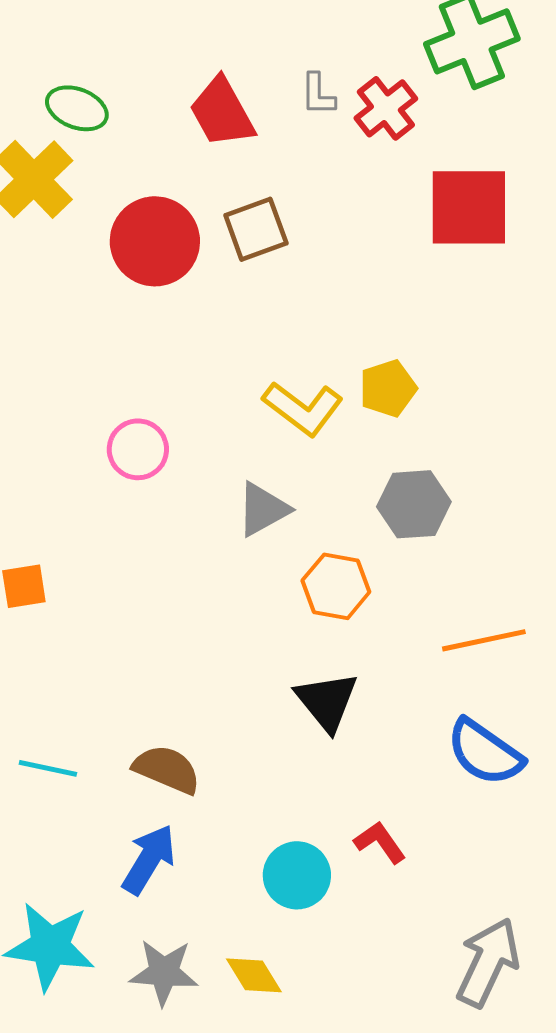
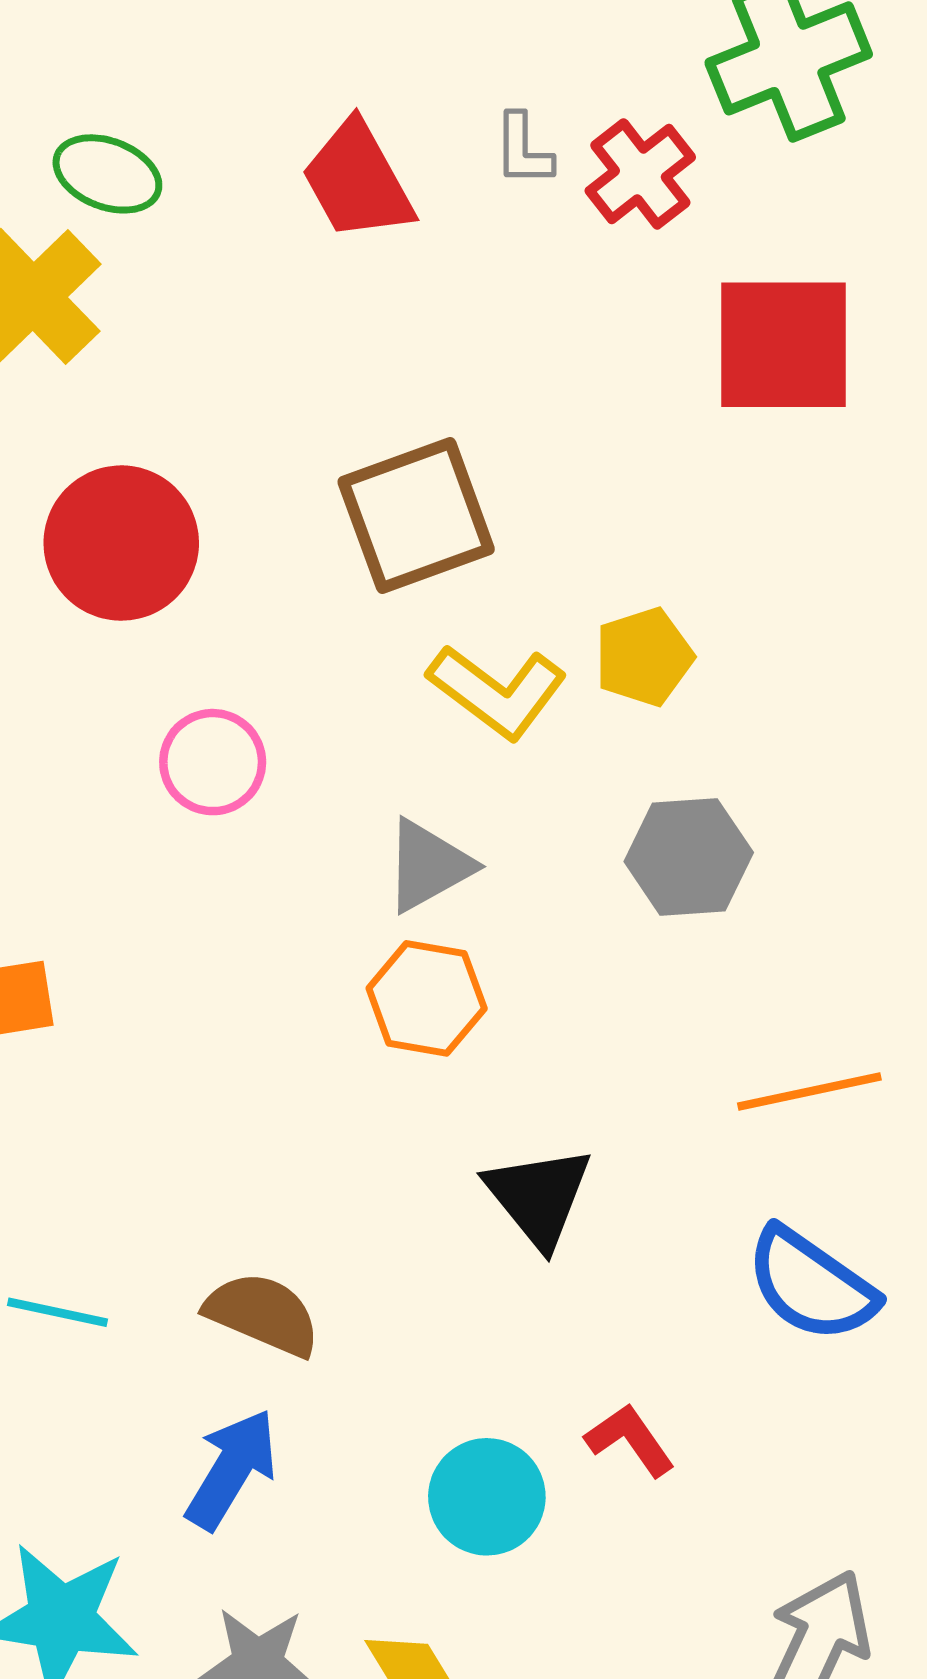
brown square: (256, 229) -> (416, 515), moved, size x1.4
red circle: (155, 241) -> (121, 543), moved
orange hexagon: (336, 586) -> (427, 998), moved

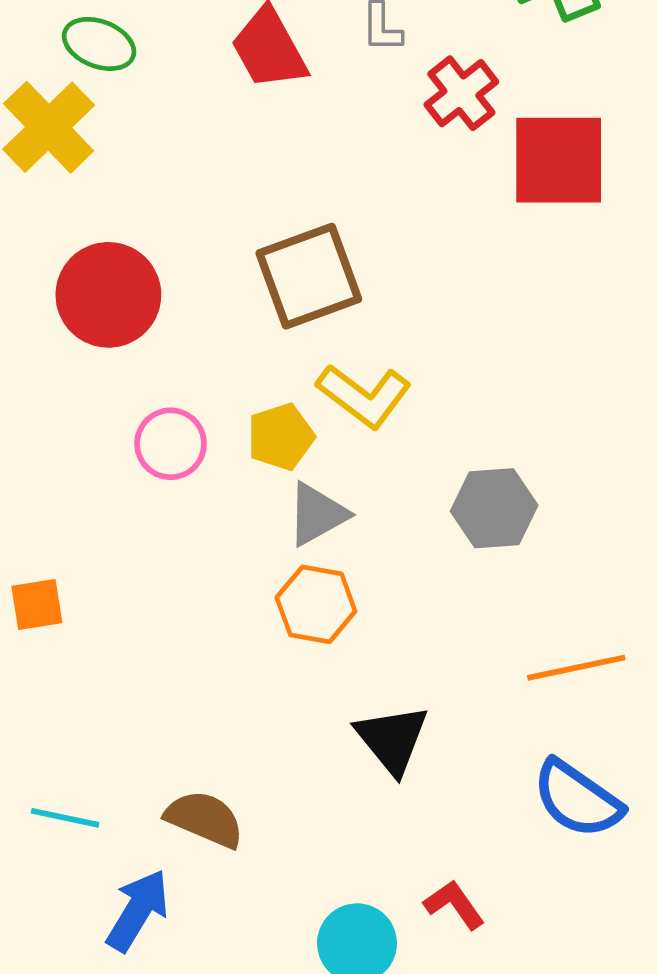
red cross: (640, 174) -> (461, 93), moved
yellow pentagon: (644, 657) -> (281, 437), moved
blue arrow: (232, 1469) -> (138, 910), moved

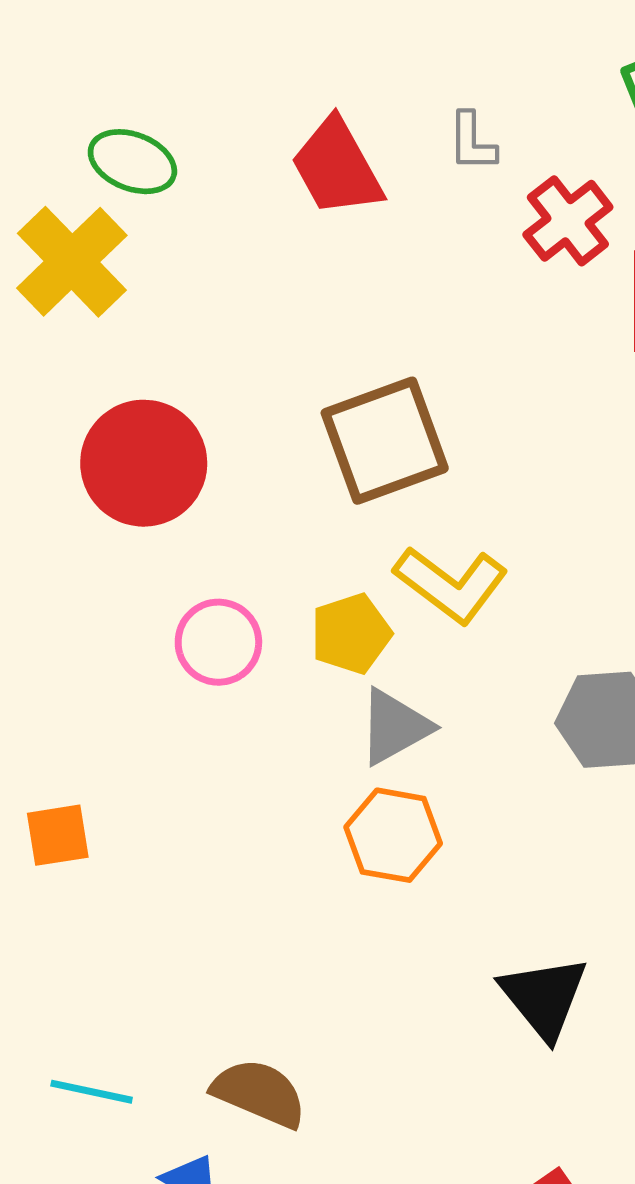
black triangle: (392, 739) -> (544, 997), moved

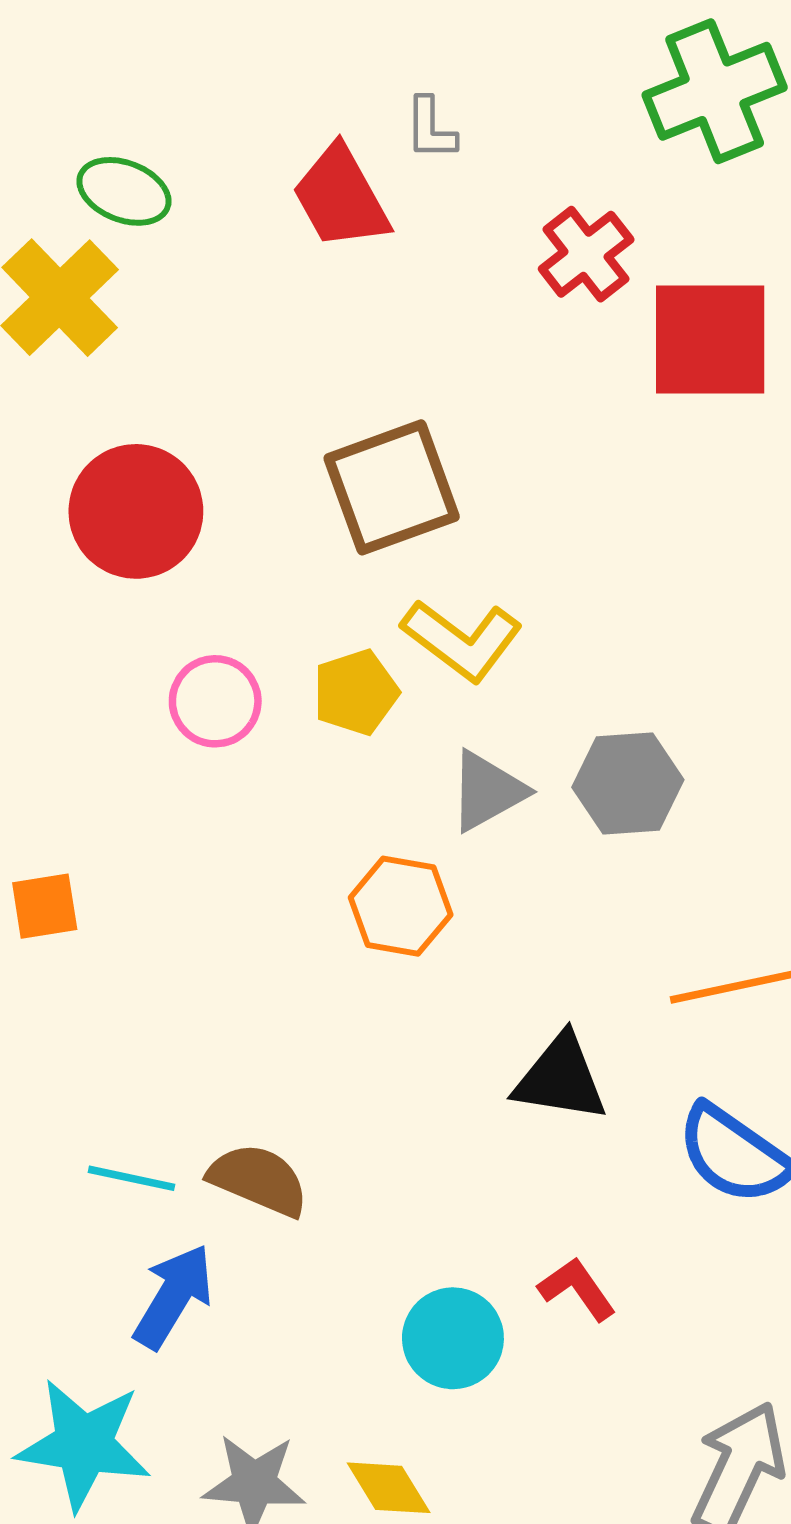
gray L-shape: (472, 142) -> (431, 129), moved
gray triangle: (395, 727) -> (487, 791), moved
black triangle: (544, 997) -> (561, 1078), turned -42
cyan line: (92, 1092) -> (131, 1178), moved

